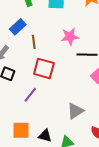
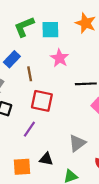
pink star: (70, 37) -> (60, 58), moved, turned -30
black triangle: (45, 136) -> (46, 159), moved

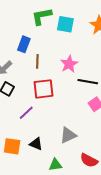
pink star: (60, 58) -> (69, 64), moved
blue rectangle: (12, 59) -> (24, 44), turned -35
red square: (42, 101) -> (43, 89), turned -30

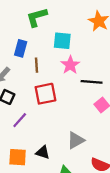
cyan square: (65, 24) -> (62, 41), moved
purple line: (26, 113) -> (20, 120), moved

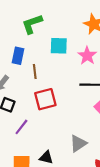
pink star: (70, 65) -> (87, 56), moved

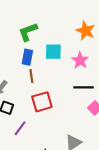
blue rectangle: (18, 56) -> (27, 57), moved

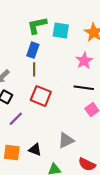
cyan square: (53, 52) -> (61, 30), moved
red square: (42, 102) -> (41, 96), turned 30

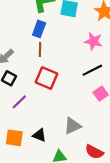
pink star: (84, 61) -> (93, 41), turned -30
black line: (84, 88) -> (92, 70), turned -36

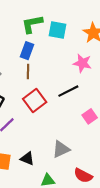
black line: (92, 70) -> (68, 91), moved
red square: (47, 78) -> (35, 101), turned 30

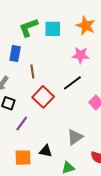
blue rectangle: (27, 51) -> (15, 54), moved

